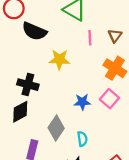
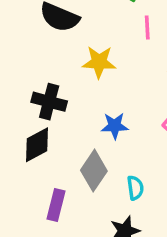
blue star: (82, 102) -> (115, 126), moved

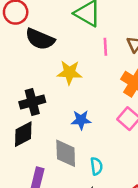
black cross: (49, 102) -> (32, 102), turned -30
gray diamond: (94, 171) -> (66, 153), turned -36

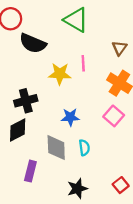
pink line: (105, 47) -> (83, 63), moved
cyan semicircle: (96, 166) -> (84, 148), moved

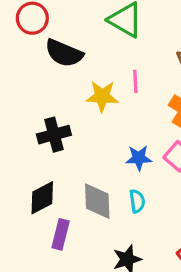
blue star: (70, 117) -> (139, 158), moved
black diamond: (18, 130) -> (42, 198), moved

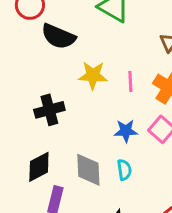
pink line: (135, 81) -> (130, 81), moved

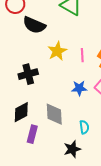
yellow star: (93, 75) -> (57, 51), turned -30
cyan semicircle: (124, 170) -> (84, 127), moved

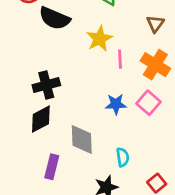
yellow star: (57, 51) -> (99, 39), moved
black diamond: (21, 112) -> (41, 119), moved

